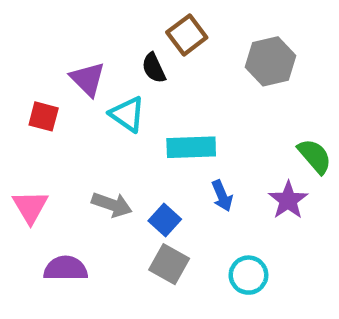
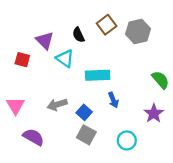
brown square: (187, 35) -> (107, 25), moved
purple star: (288, 200) -> (154, 113), moved
gray arrow: (112, 205) -> (57, 104), turned 144
purple semicircle: (66, 268) -> (33, 137), turned 30

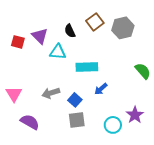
cyan triangle: (65, 58) -> (58, 52), turned -30
red square: (22, 60) -> (18, 42), moved
blue arrow: (113, 100) -> (101, 89), turned 72
purple star: (154, 113) -> (135, 115), moved
gray square: (86, 135) -> (77, 120), turned -36

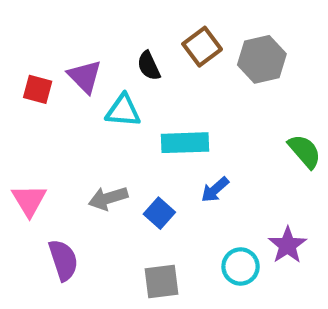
gray square: (77, 120) -> (162, 281), moved
purple semicircle: (30, 122) -> (63, 260), turned 42

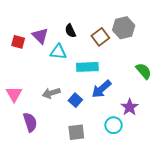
brown square: (202, 47) -> (100, 37), moved
blue arrow: (215, 190) -> (101, 89), size x1.5
purple star: (287, 245) -> (130, 107), moved

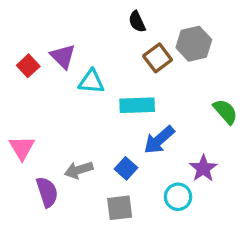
black semicircle: (70, 31) -> (137, 22), moved
red square: (18, 42) -> (28, 66), turned 32
gray arrow: (51, 93) -> (79, 170), moved
blue square: (75, 100) -> (126, 168), moved

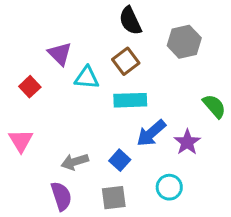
black semicircle: (137, 22) -> (130, 21), size x1.4
brown square: (158, 58) -> (126, 61), moved
red square: (28, 66) -> (30, 87), moved
purple star: (203, 168) -> (187, 142), moved
purple semicircle: (47, 192) -> (61, 196), moved

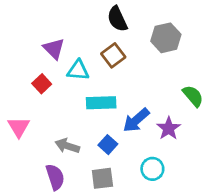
red square: (30, 87) -> (42, 84), moved
cyan rectangle: (130, 100) -> (101, 103), moved
gray arrow: (75, 162) -> (67, 146), turned 35

